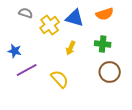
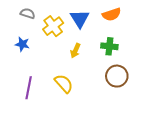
blue triangle: (75, 18) -> (80, 19), turned 42
blue star: (15, 51) -> (22, 44), moved
purple line: (27, 70) -> (29, 88), moved, turned -50

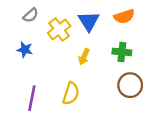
gray semicircle: (28, 13) -> (31, 15), turned 120
yellow semicircle: (64, 83) -> (71, 93), turned 60

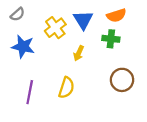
gray semicircle: (31, 15) -> (17, 14), moved
blue star: (25, 50) -> (23, 47), size x1.5
green cross: (122, 52) -> (111, 39), moved

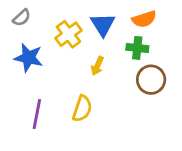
brown circle: (122, 80) -> (151, 80), moved

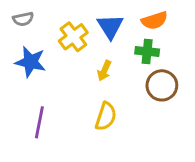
gray semicircle: (22, 18) -> (23, 19), turned 30
yellow semicircle: (82, 109) -> (106, 116), moved

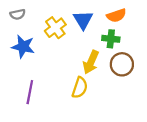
yellow arrow: (104, 71) -> (91, 62), moved, size x1.5

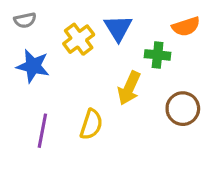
orange semicircle: (116, 16) -> (186, 27), moved
brown circle: (122, 64) -> (183, 109), moved
yellow semicircle: (80, 88) -> (91, 124), moved

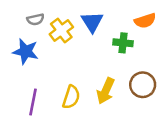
gray semicircle: (25, 20) -> (35, 19), moved
yellow arrow: (129, 88) -> (106, 91), moved

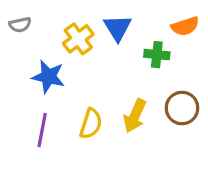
gray semicircle: (35, 19) -> (20, 25), moved
blue star: (26, 51) -> (48, 77), moved

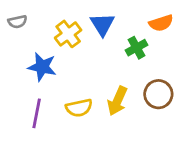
green cross: (157, 55) -> (136, 48), turned -35
yellow semicircle: (91, 124) -> (79, 108), turned 60

